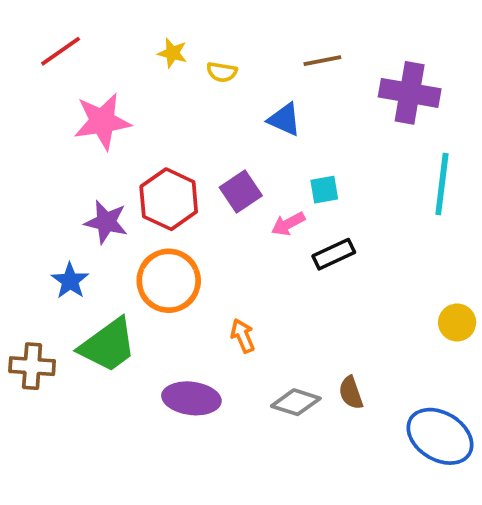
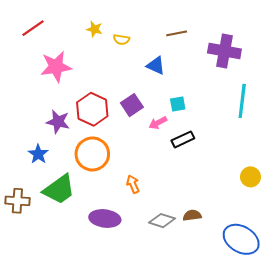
brown semicircle: (351, 393) -> (192, 215), turned 102

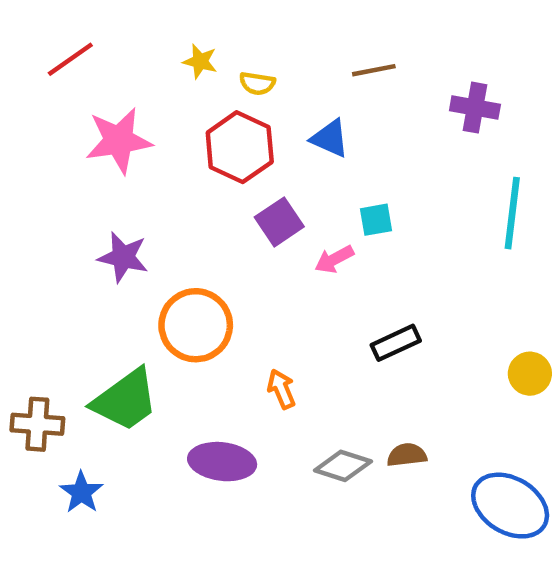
purple cross: (224, 51) -> (475, 108), size x0.7
red hexagon: (92, 109) -> (240, 147), moved
black rectangle: (183, 139) -> (396, 343), moved
blue star: (38, 154) -> (81, 492), moved

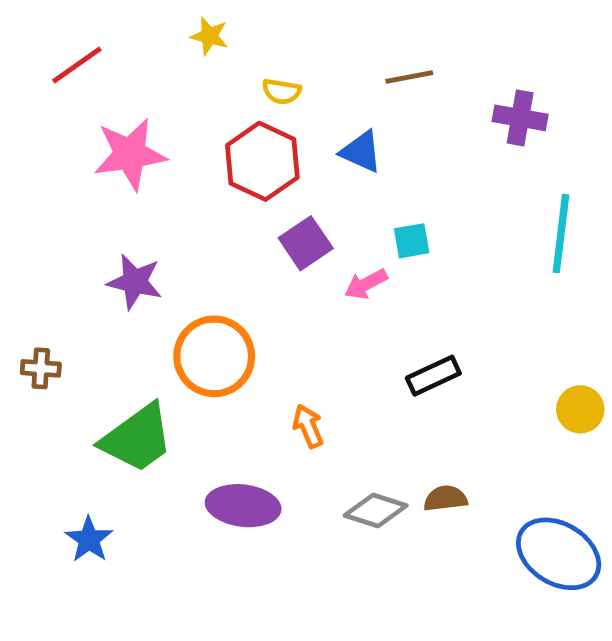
yellow star: (200, 61) -> (209, 36), moved
brown cross: (37, 424) -> (41, 368), moved, size x0.7

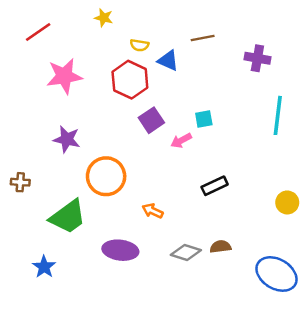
blue triangle: (361, 152) -> (168, 61), moved
orange arrow: (308, 426) -> (153, 211), turned -42

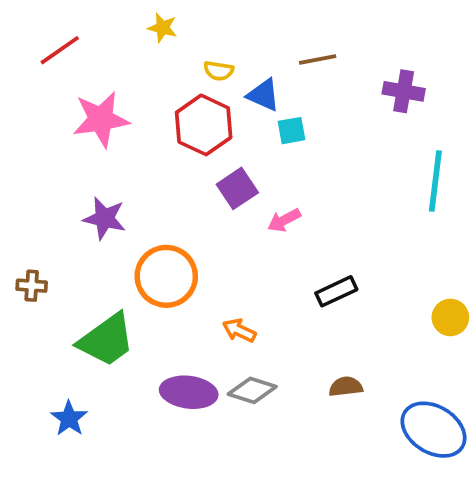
cyan square: (204, 119) -> (291, 131), moved
gray diamond: (186, 253) -> (252, 390), moved

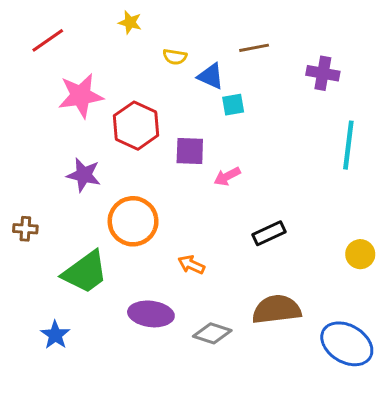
red hexagon: (204, 125) -> (136, 126), moved
purple square: (237, 188) -> (190, 151), turned 36
brown semicircle: (346, 387) -> (277, 309), size x1.8
gray diamond: (252, 390) -> (212, 333), moved

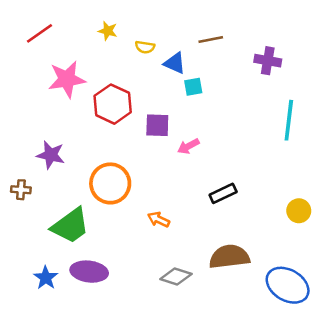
yellow star: (130, 22) -> (108, 31), moved
purple star: (84, 175) -> (51, 155), moved
purple ellipse: (151, 314) -> (89, 272), moved

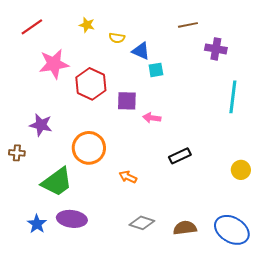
brown line: (211, 40) -> (188, 25), moved
pink arrow: (188, 146) -> (152, 118), turned 36
brown semicircle: (229, 257) -> (185, 228), moved, size x0.7

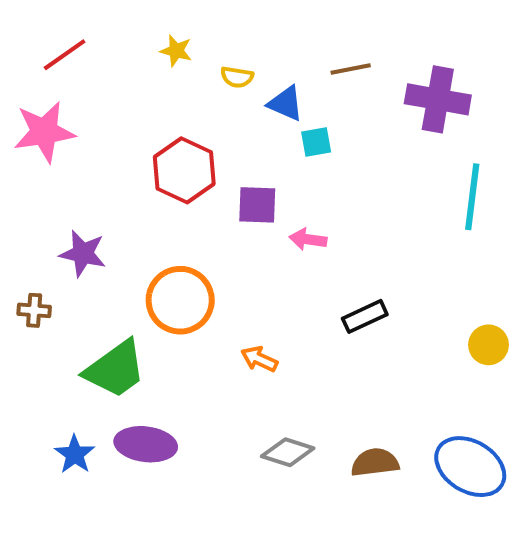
brown line: (188, 25) -> (351, 69), moved
purple cross: (216, 49) -> (438, 99), size x1.4
pink star: (54, 64) -> (44, 132), moved

